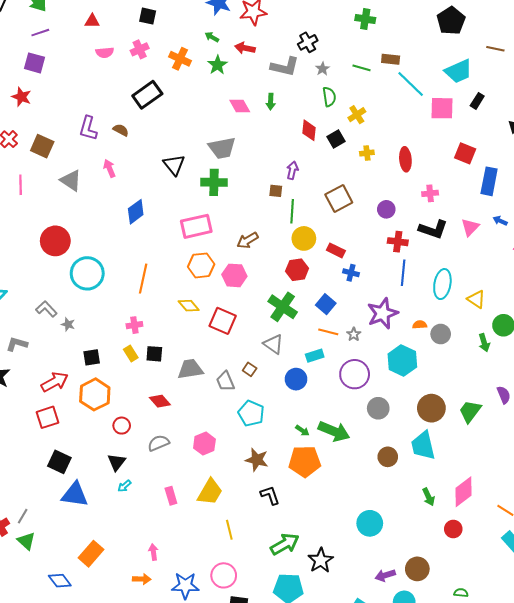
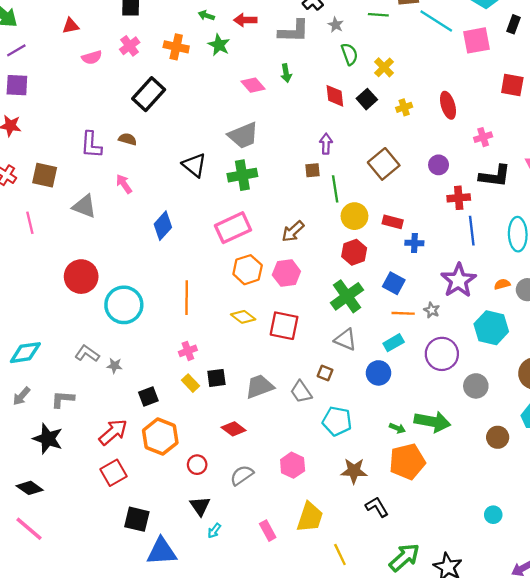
green cross: (283, 307) -> (347, 296), turned 32
cyan circle: (370, 523) -> (493, 515), size x0.6

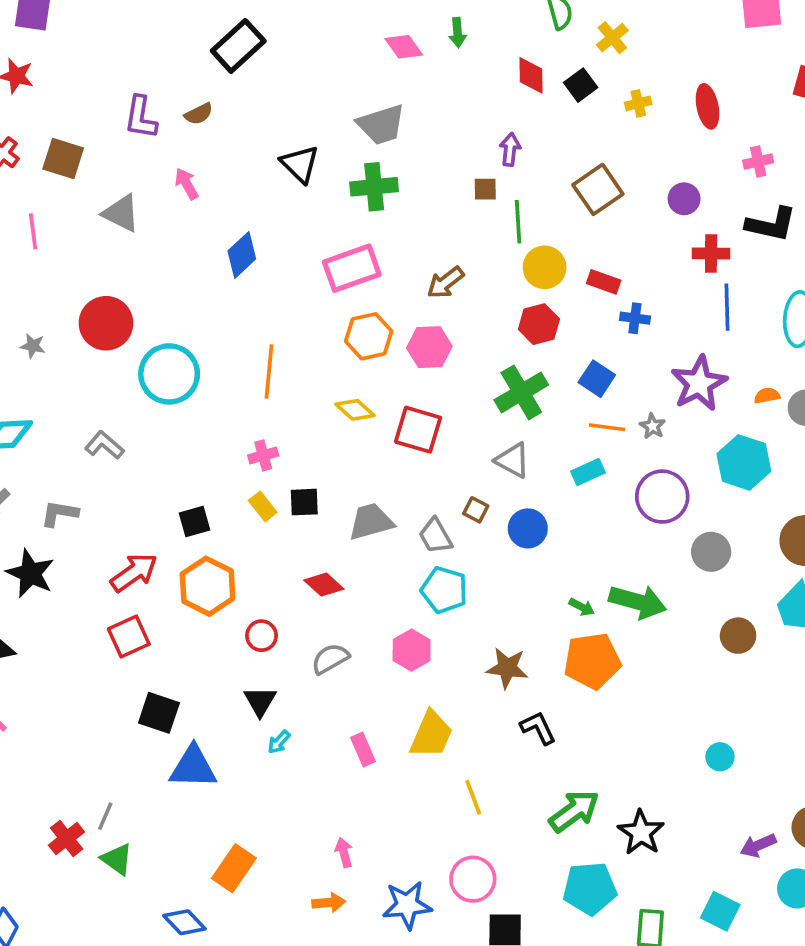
brown semicircle: (128, 139) -> (199, 114), turned 132
gray star: (115, 366) -> (33, 346), moved
blue circle: (378, 373) -> (528, 528), moved
cyan pentagon: (337, 421) -> (444, 590), moved

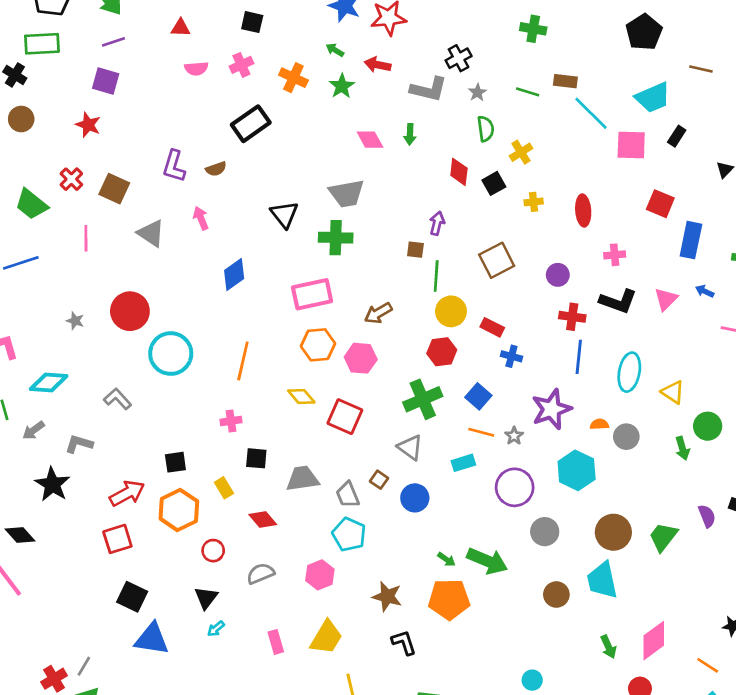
yellow rectangle: (263, 506) -> (224, 488), moved

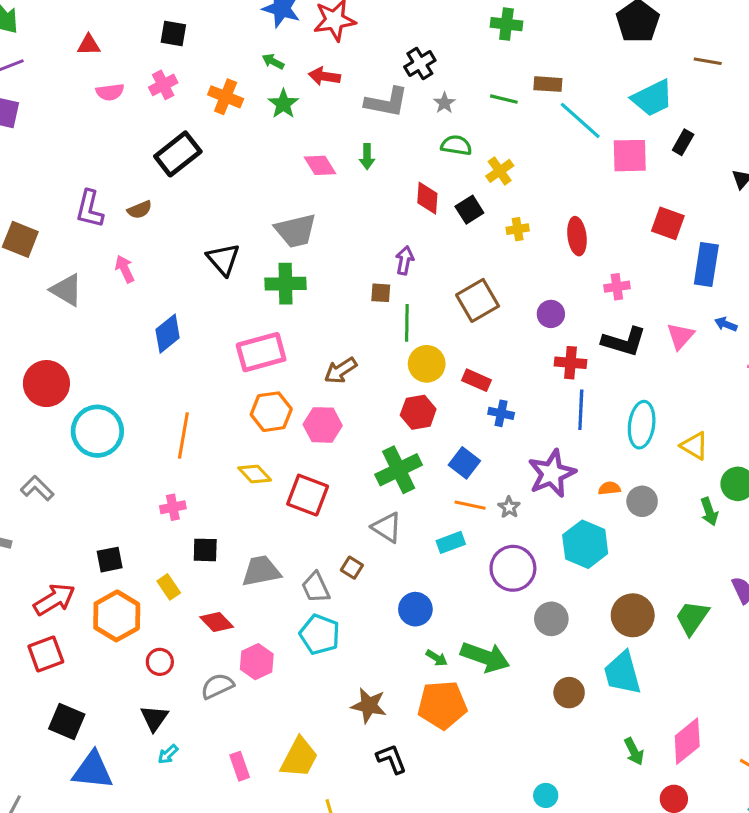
green semicircle: (486, 129) -> (456, 145), turned -70
blue circle: (415, 498) -> (415, 609), moved
pink hexagon: (320, 575) -> (257, 662), moved

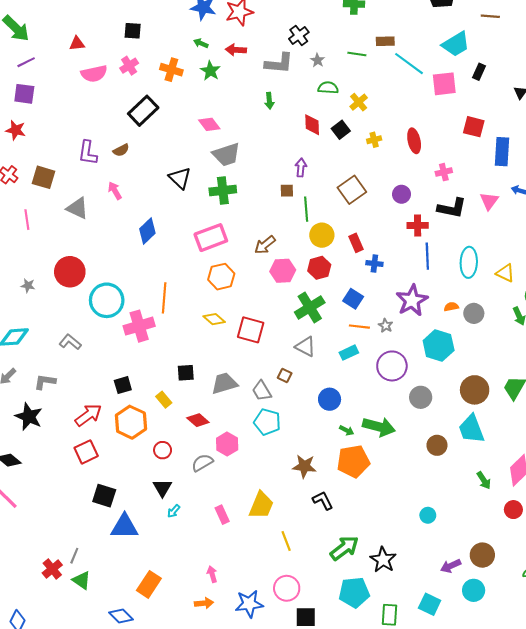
pink semicircle: (110, 92) -> (94, 74), size x1.4
pink diamond: (320, 165) -> (209, 124), moved
red rectangle: (476, 380) -> (356, 243), turned 48
pink hexagon: (323, 425) -> (283, 271), moved
pink cross: (173, 507) -> (139, 326), moved, size x1.8

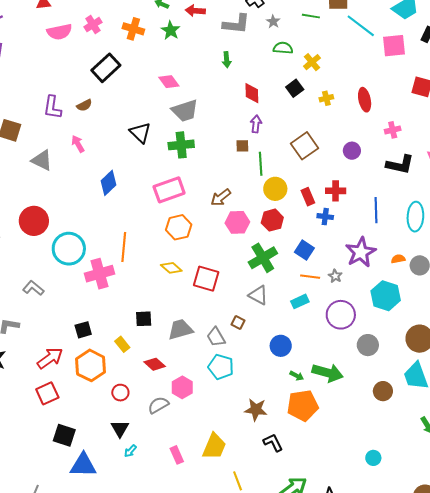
red diamond: (312, 125) -> (252, 93), moved
red cross: (418, 225) -> (336, 191), moved

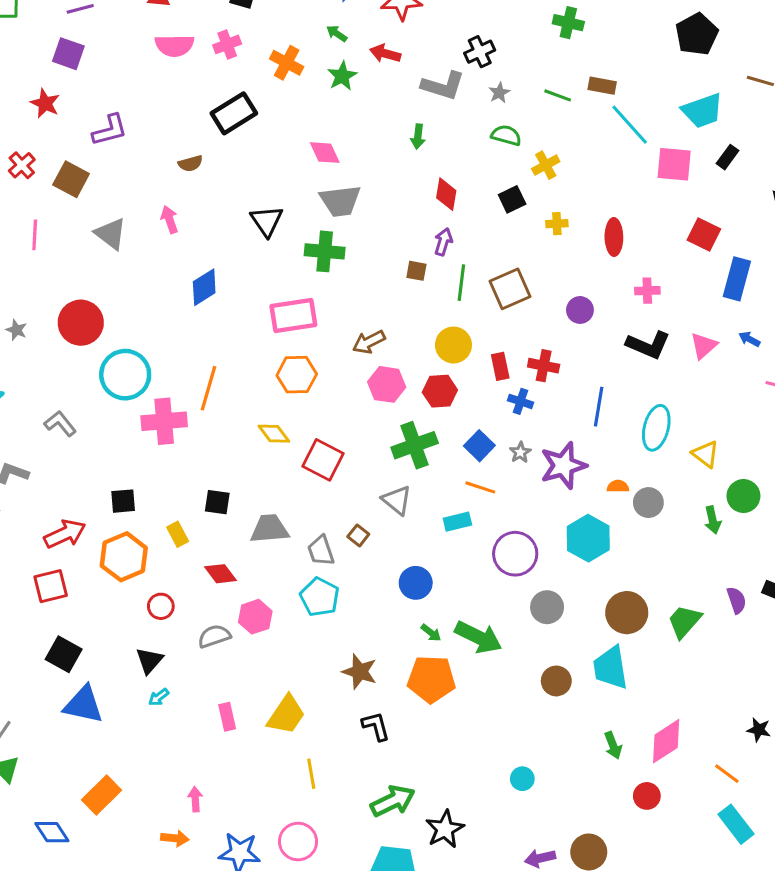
purple L-shape: (52, 107) -> (110, 130), moved, turned -125
green line: (261, 164) -> (461, 283), moved
gray star: (335, 276) -> (520, 452), moved

